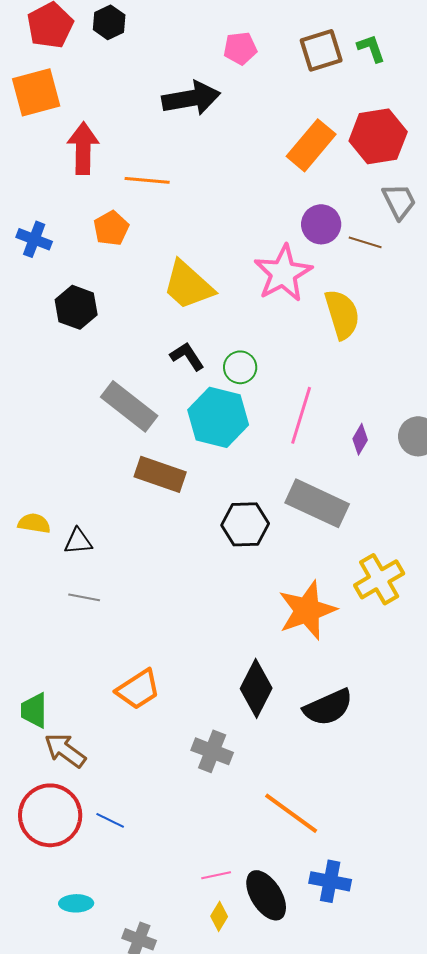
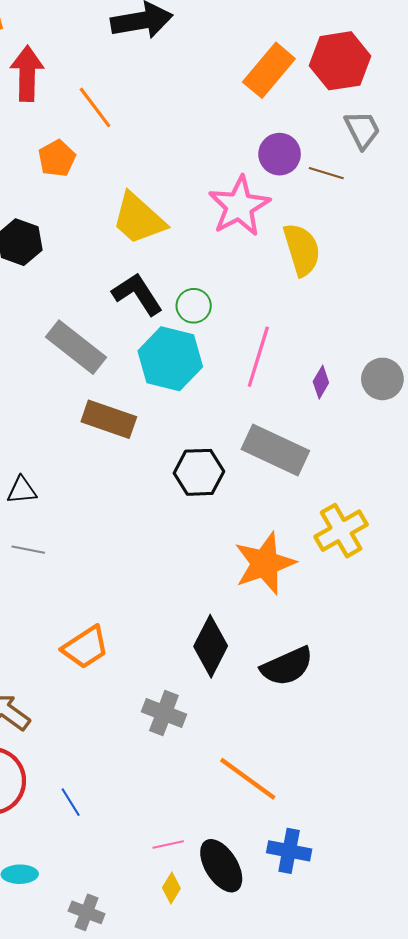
orange line: (147, 180) -> (95, 107), turned 48
black L-shape: (187, 356) -> (137, 294), size x1.4
blue line: (110, 820) -> (71, 802), moved, turned 32

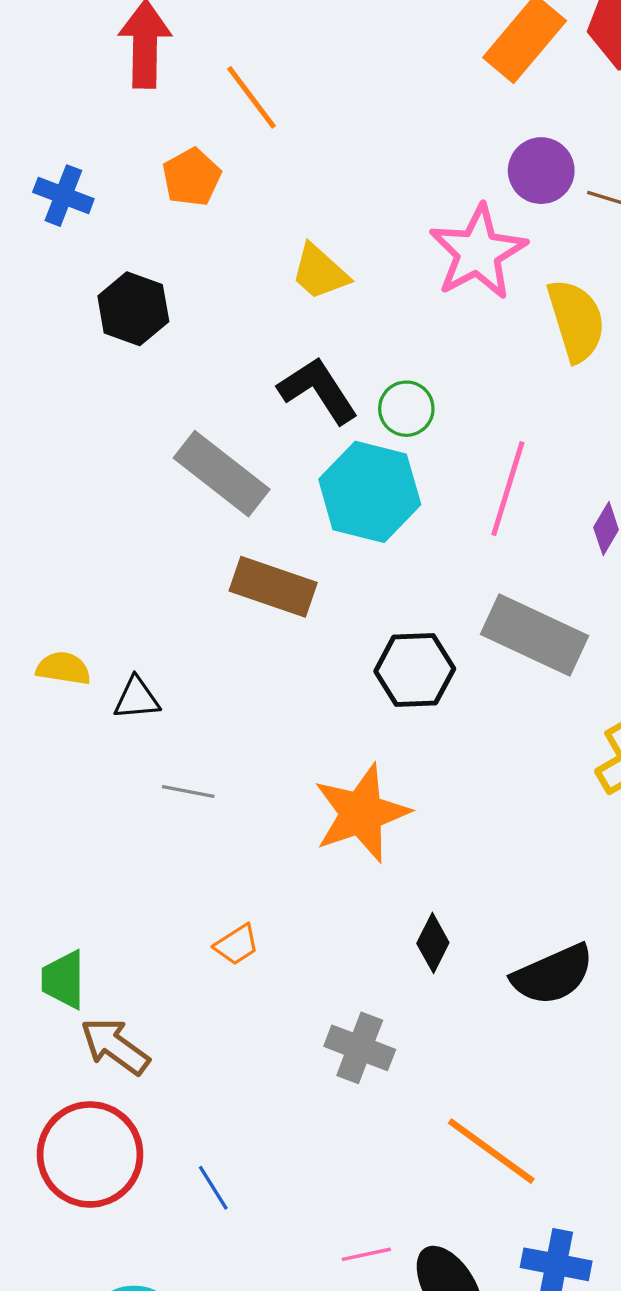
yellow trapezoid: (139, 219) -> (320, 272), size x0.7
gray line: (28, 550) -> (188, 792), moved
orange star: (265, 563) -> (361, 813), moved
black diamond: (211, 646) -> (433, 943), size x0.6
orange trapezoid: (85, 647) -> (237, 945), size x0.6

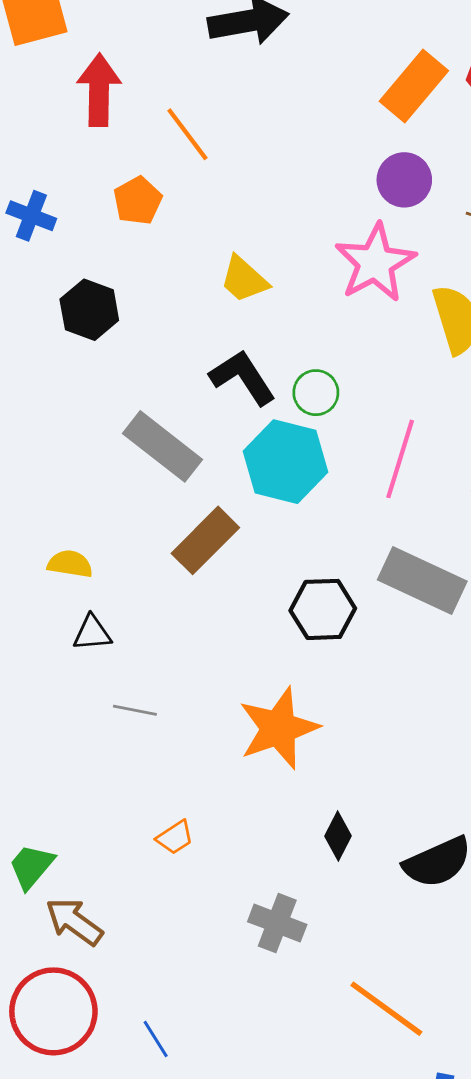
purple circle: (541, 171) -> (404, 180), moved
brown rectangle: (273, 587) -> (205, 540), turned -64
yellow semicircle: (63, 668) -> (70, 564), moved
green trapezoid: (63, 980) -> (31, 866), turned 40

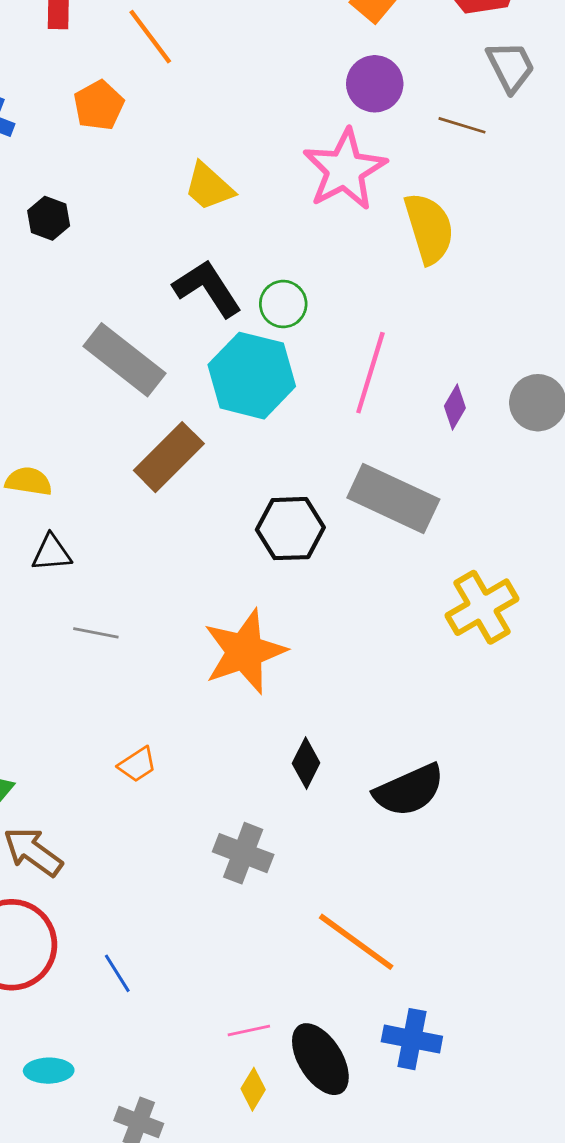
black hexagon: (89, 310) -> (49, 218), size x0.7

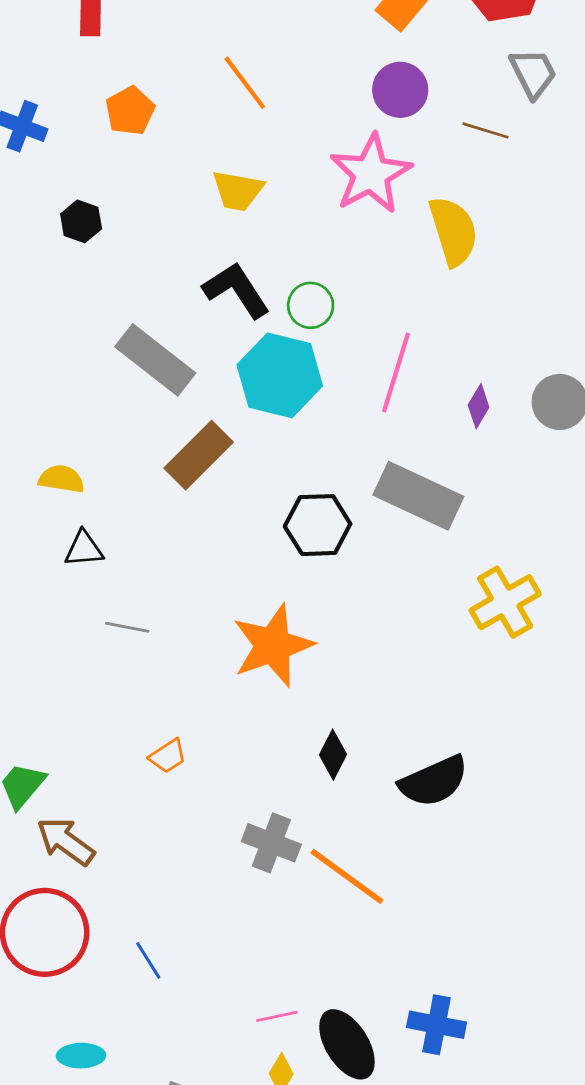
orange line: (150, 37) -> (245, 83), moved
yellow trapezoid: (209, 187) -> (238, 191), turned -32
orange line: (356, 942) -> (347, 876), moved

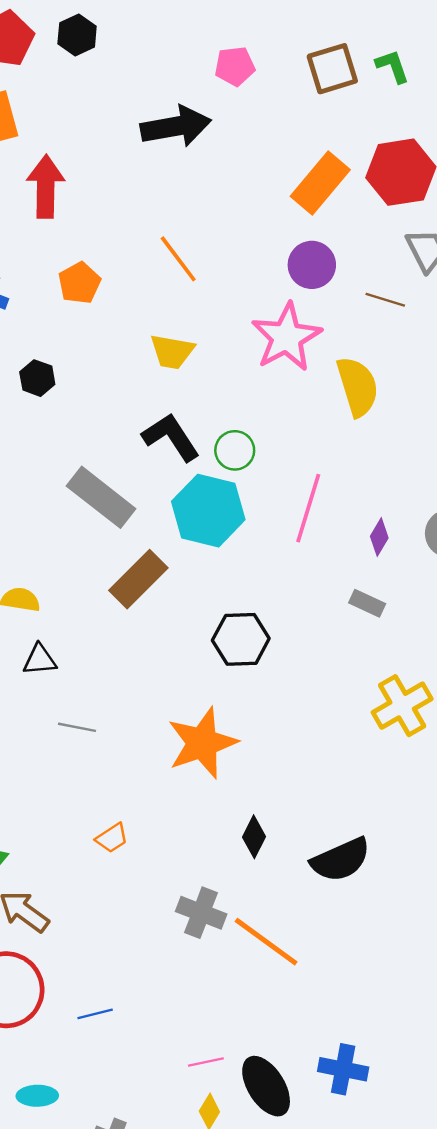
gray rectangle: (418, 496) -> (367, 603), moved, size x0.5
blue line: (148, 960) -> (95, 1014), turned -72

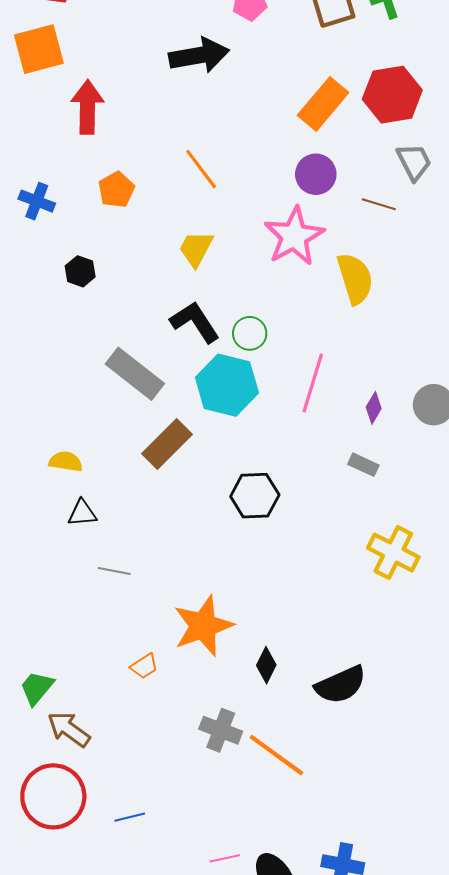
yellow trapezoid: (172, 352) -> (196, 249), turned 108
yellow cross: (402, 706) -> (393, 552), turned -33
orange star: (202, 743) -> (203, 626), moved

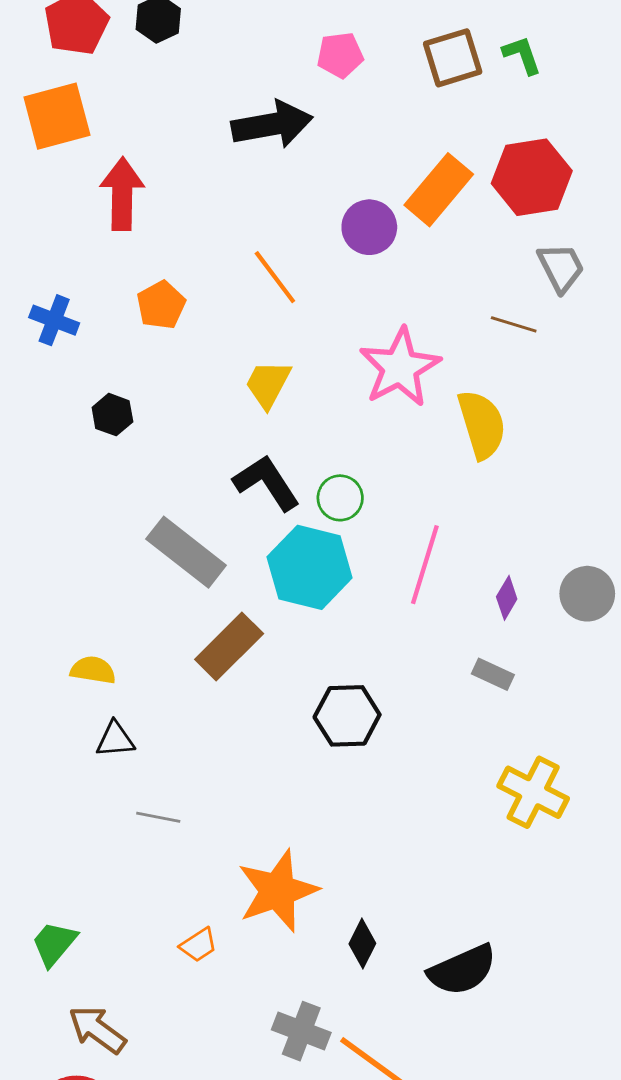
purple circle: (316, 174) -> (369, 227), moved
green trapezoid: (37, 688) -> (54, 944), moved

